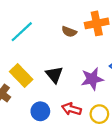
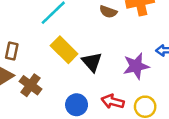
yellow rectangle: (21, 76) -> (64, 50), moved

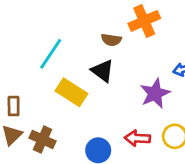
black triangle: (92, 62) -> (103, 71), moved

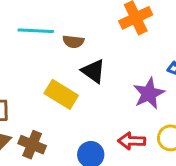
brown semicircle: (111, 40) -> (73, 42), moved
cyan line: (51, 54) -> (36, 31), moved, turned 60

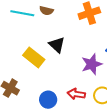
brown semicircle: (73, 42) -> (46, 11), moved

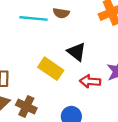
red arrow: (76, 94) -> (90, 81), moved

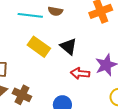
yellow rectangle: (51, 69) -> (39, 47), moved

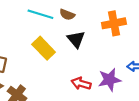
black triangle: (68, 46) -> (76, 39), moved

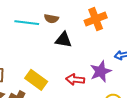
black triangle: (76, 39) -> (63, 40), turned -30
yellow rectangle: (44, 48) -> (36, 80), moved

